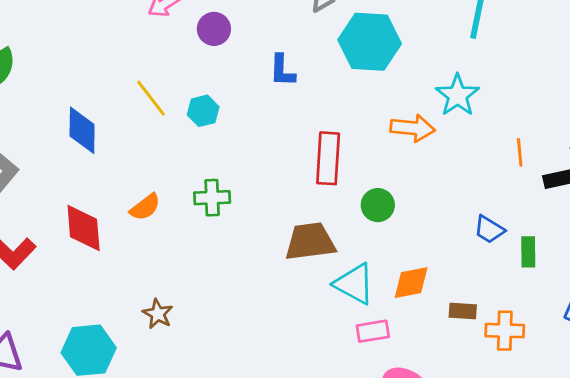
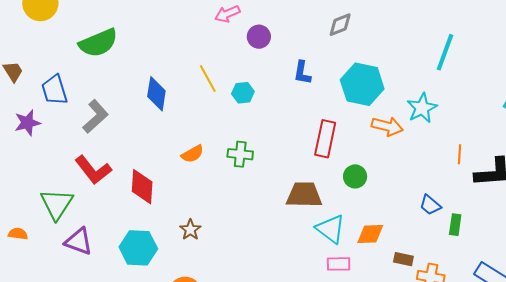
cyan hexagon: (370, 42) -> (362, 84), moved
red diamond: (84, 228) -> (142, 187), moved

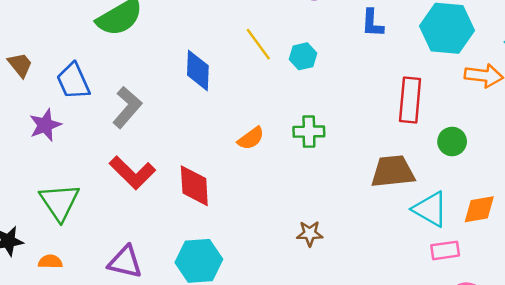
green triangle: (57, 204) -> (60, 202), moved
brown star: (190, 230) -> (310, 234), moved, turned -30

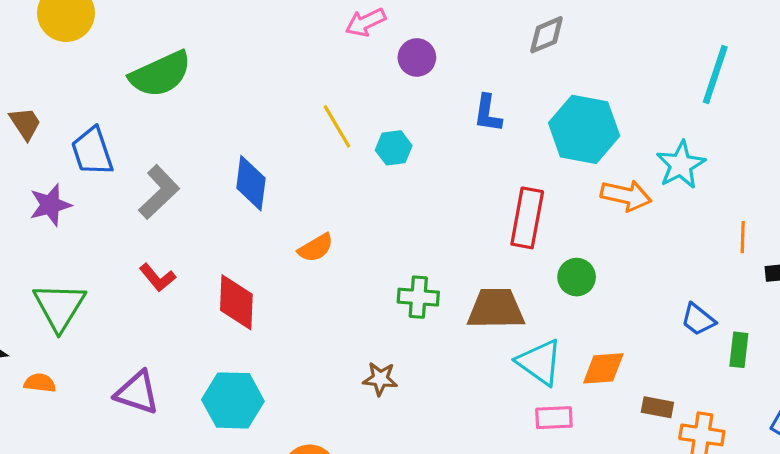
blue diamond: (198, 70) -> (251, 183), moved
green cross: (309, 132) -> (418, 297), moved
red L-shape: (132, 173) -> (158, 278), size x0.6

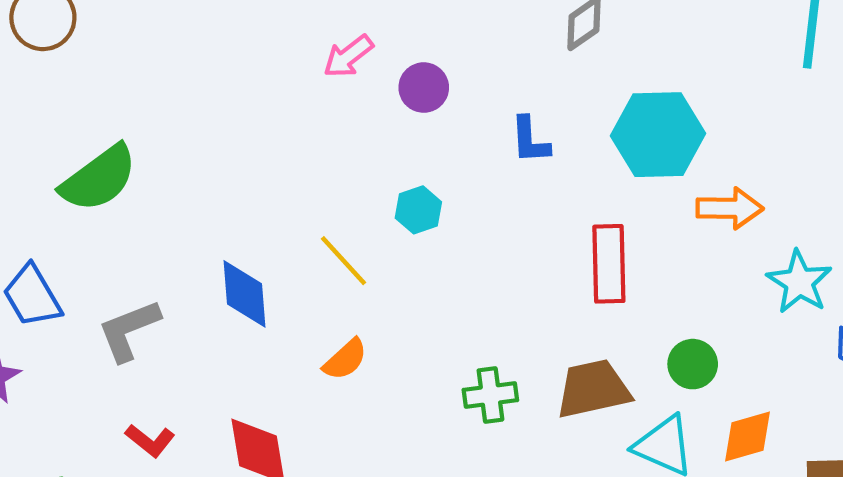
yellow line: (337, 126) -> (344, 261), moved
cyan star: (681, 165) -> (799, 282), moved
gray L-shape: (159, 192) -> (129, 330), turned -146
green circle: (577, 277) -> (693, 364), moved

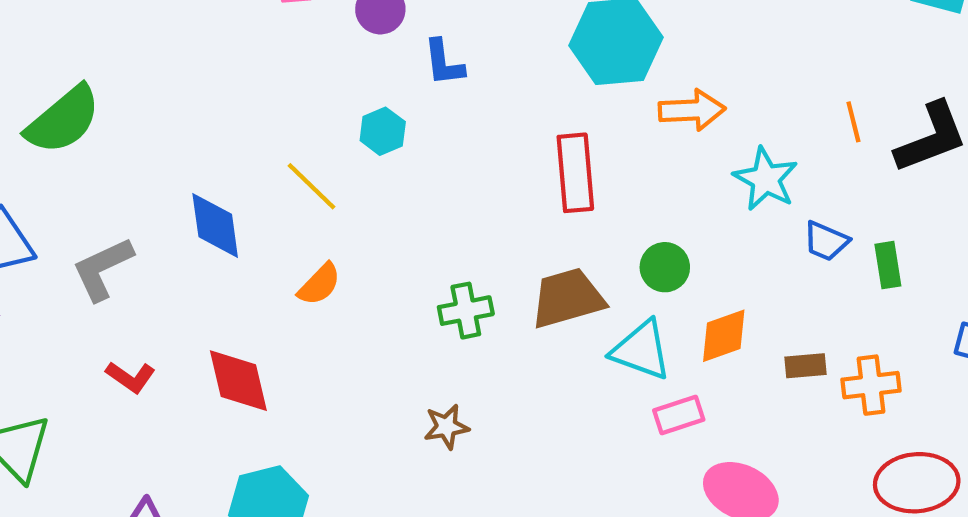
blue L-shape: (530, 140) -> (444, 63), moved

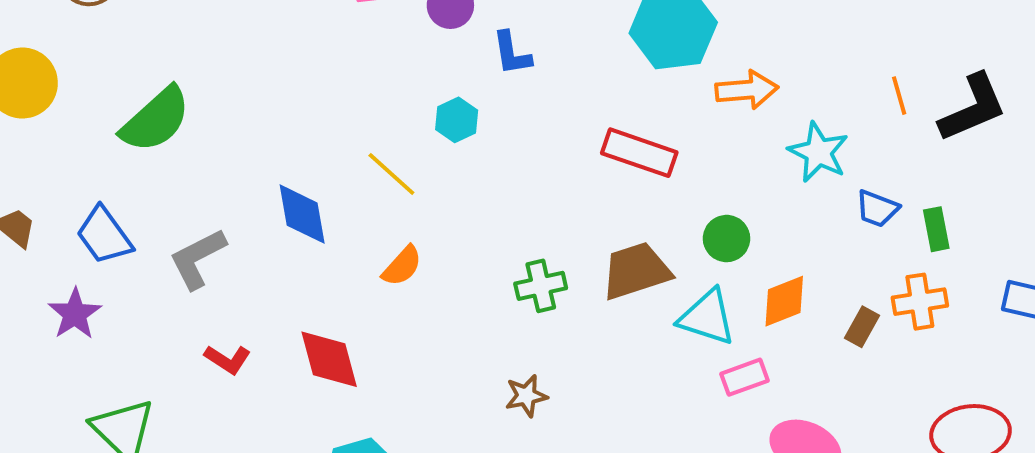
red rectangle: (575, 173) -> (639, 153), turned -64
brown rectangle: (805, 366) -> (862, 327), turned -54
orange cross: (871, 385) -> (920, 302), moved

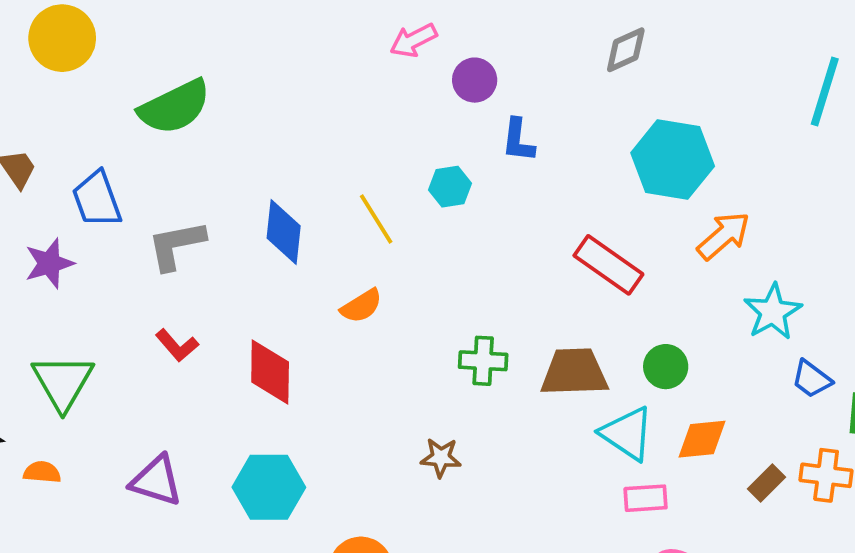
orange arrow: (747, 90) -> (724, 236), turned -52

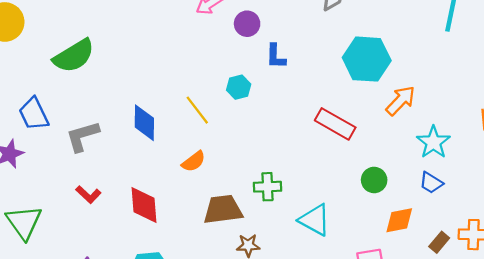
brown trapezoid: (574, 372) -> (223, 210), moved
blue trapezoid: (812, 379) -> (431, 183), moved
cyan triangle: (627, 434) -> (315, 220), moved

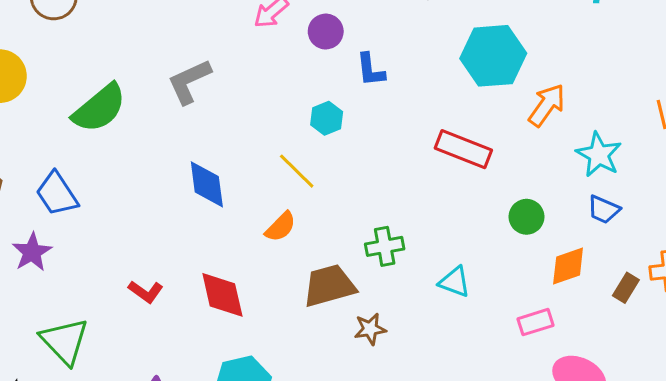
yellow line: (197, 110) -> (297, 171), moved
gray L-shape: (82, 136) -> (189, 82), moved
cyan triangle: (315, 220) -> (455, 282), size x0.7

